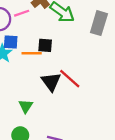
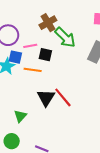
pink line: (22, 13) -> (30, 46), moved
black square: (45, 45) -> (45, 55), moved

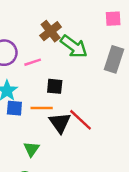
black square: (45, 55) -> (55, 86), moved
blue square: (15, 57) -> (14, 108), moved
orange line: (33, 70) -> (42, 108), moved

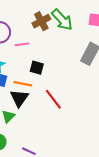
green arrow: (74, 46) -> (62, 20), moved
black triangle: (60, 123) -> (19, 98), moved

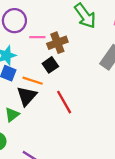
brown cross: (41, 21) -> (57, 43), moved
black square: (37, 68) -> (50, 65), turned 32

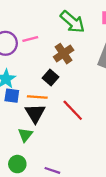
pink line: (37, 37) -> (30, 39), moved
brown cross: (57, 43) -> (64, 54), moved

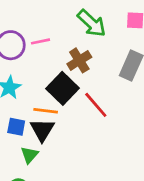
black square: (51, 78) -> (63, 88), size x1.6
blue square: (12, 96) -> (16, 127), moved
red line: (73, 110) -> (96, 105), moved

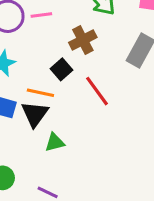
black square: (63, 88) -> (62, 69), size x0.6
green triangle: (29, 155) -> (55, 142), moved, turned 30

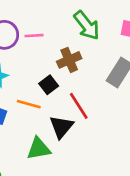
black triangle: (35, 114) -> (61, 127), moved
green triangle: (55, 142) -> (39, 149), size x1.4

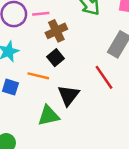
brown cross: (69, 60) -> (56, 31), moved
red line: (79, 106) -> (104, 77), moved

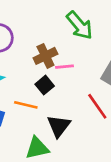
pink line: (41, 14) -> (64, 67), moved

